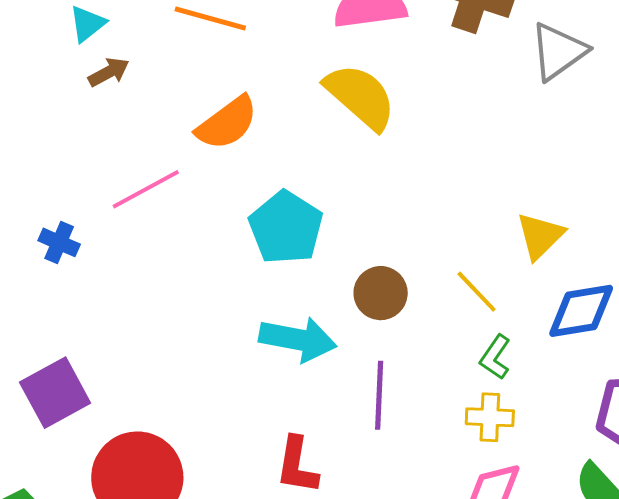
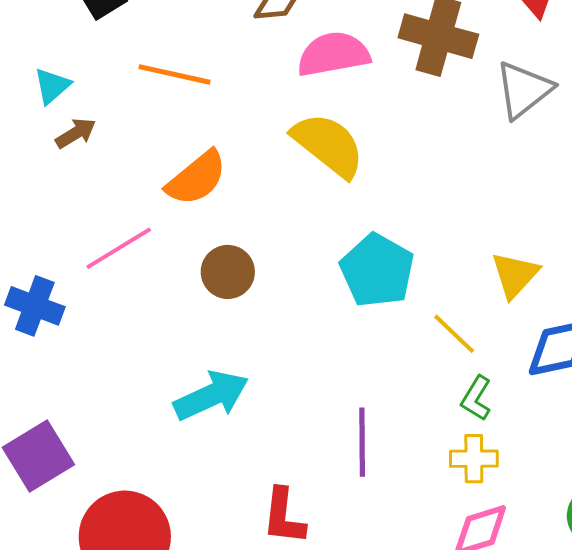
cyan pentagon: (286, 228) -> (377, 270), moved
blue cross: (59, 242) -> (35, 306), size x1.4
brown circle: (381, 293) -> (228, 272), moved
cyan arrow: (298, 339) -> (211, 396), moved, turned -32

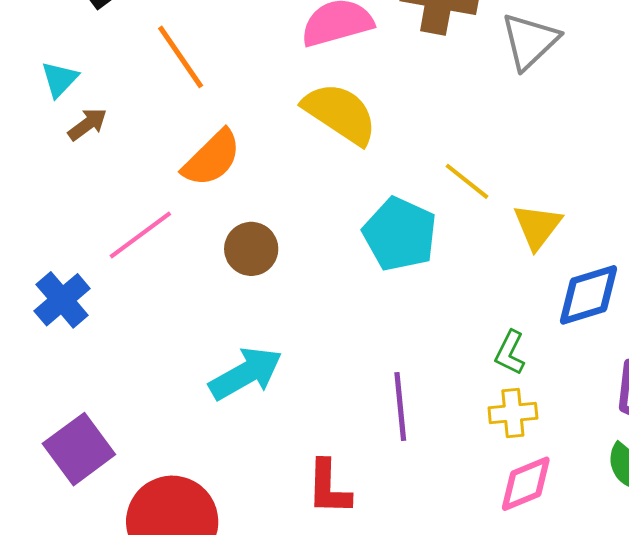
orange line: (174, 74) -> (181, 57), turned 48
blue cross: (35, 306) -> (62, 300), turned 34
yellow line: (454, 334) -> (467, 181), moved

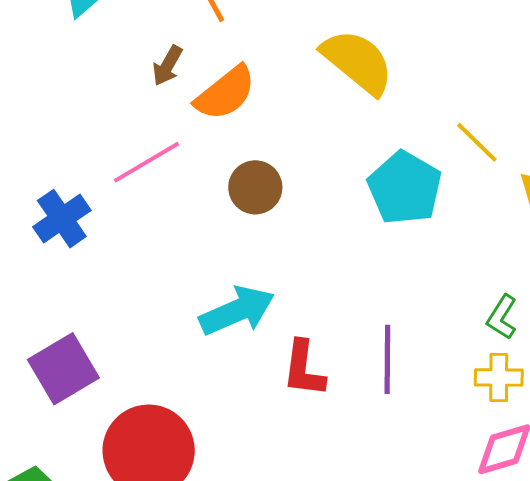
brown arrow: (87, 124) -> (167, 66), moved, turned 150
red L-shape: (329, 487) -> (304, 369), moved

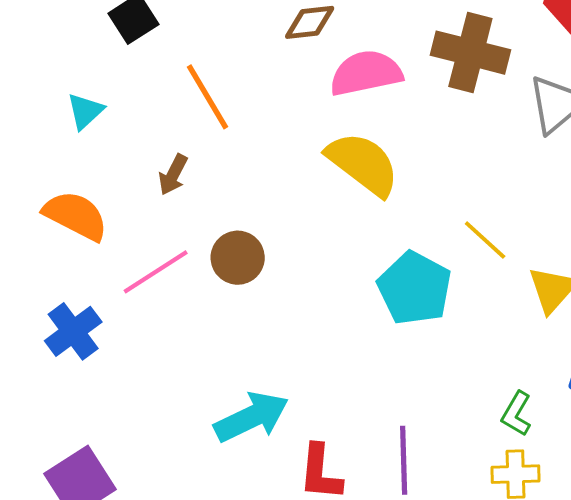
orange semicircle: (225, 93) -> (76, 216), moved, turned -112
brown circle: (255, 187) -> (238, 258), moved

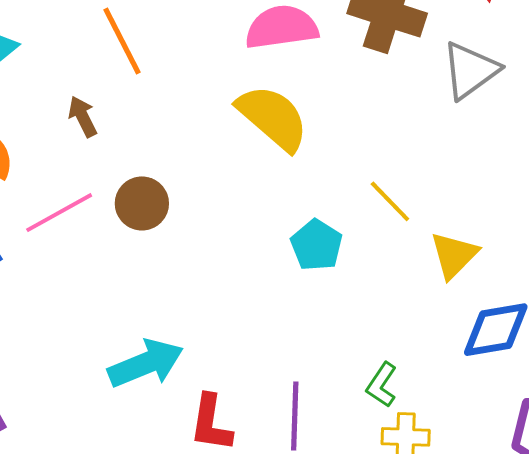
brown arrow: (173, 175) -> (83, 117), turned 123
cyan pentagon: (415, 288) -> (317, 245), size x0.7
green L-shape: (517, 414) -> (382, 385), moved

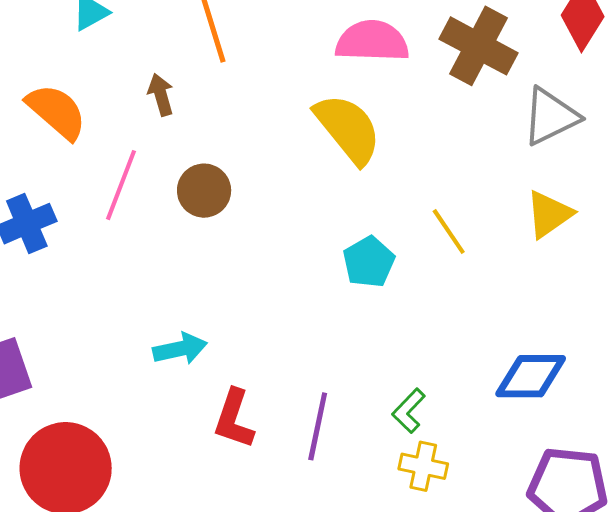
pink line: (59, 213) -> (121, 185), turned -50
yellow triangle: (454, 255) -> (549, 214), moved
cyan arrow: (146, 363) -> (180, 349), size x0.7

